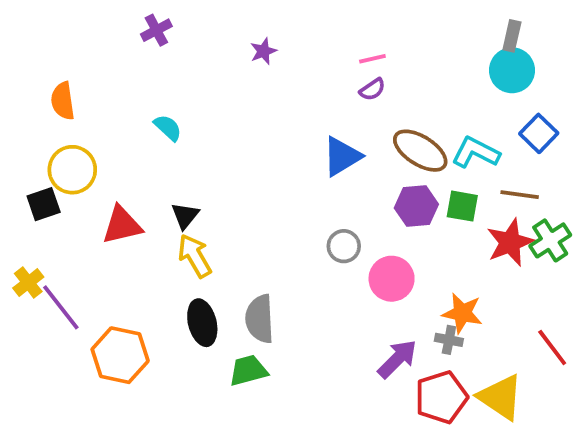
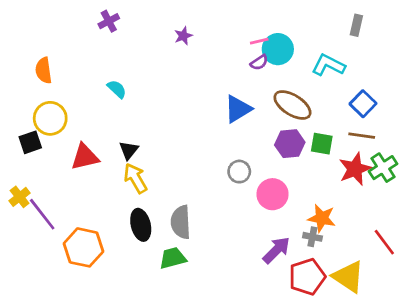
cyan circle: (512, 70) -> (278, 49), moved
blue square: (539, 133) -> (363, 104), moved
cyan L-shape: (476, 153) -> (328, 65), moved

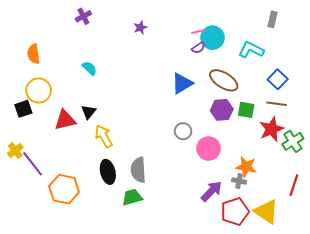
black triangle: (129, 150) -> (88, 112), moved
green cross: (383, 168) -> (293, 141), moved
red line: (384, 242) -> (294, 185), turned 55

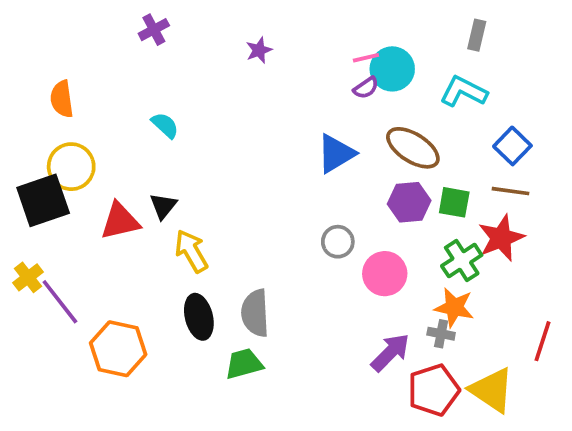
gray rectangle: (273, 19) -> (477, 35), moved
black square: (23, 109) -> (43, 200), size x1.6
green cross: (293, 141) -> (462, 260), moved

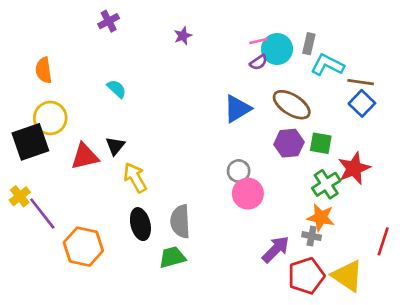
gray rectangle: (477, 35) -> (309, 44), moved
brown line: (511, 191) -> (361, 82), moved
pink circle: (385, 274) -> (248, 194), moved

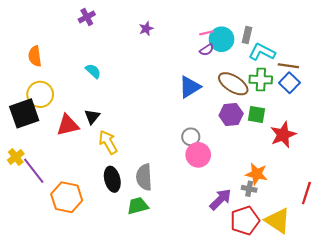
green cross: (326, 184) -> (261, 80), moved, turned 35

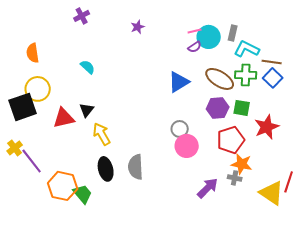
green trapezoid: (138, 206) -> (83, 194), moved, turned 65
red pentagon: (245, 221) -> (231, 140), moved
yellow triangle: (278, 221) -> (272, 193), moved

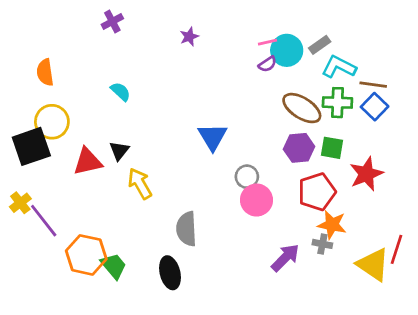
gray rectangle: (233, 33) -> (320, 45), turned 42
blue triangle: (179, 82) -> (213, 137), moved, turned -30
black ellipse: (106, 169) -> (170, 273), moved

